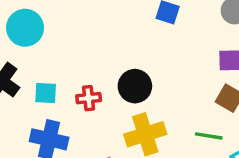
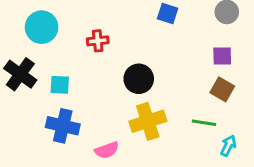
red cross: (89, 98) -> (98, 41), moved

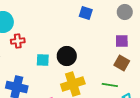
red cross: (98, 41) -> (18, 41), moved
cyan square: (60, 85) -> (43, 60), moved

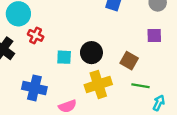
red cross: (18, 41) -> (36, 35), turned 32
brown square: (122, 63) -> (129, 61), moved

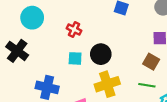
red cross: (36, 35) -> (74, 29), moved
brown square: (129, 61) -> (151, 62), moved

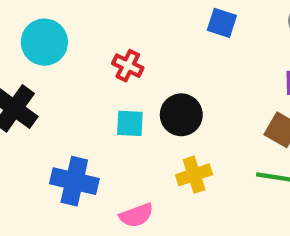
yellow cross: (107, 84) -> (194, 175), size x0.7

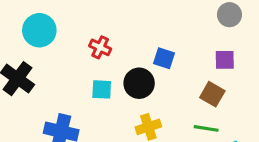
blue square: (222, 23) -> (164, 58), moved

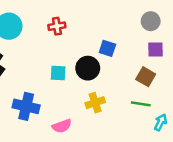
gray circle: (229, 15) -> (151, 21), moved
red cross: (100, 47) -> (57, 26), moved, turned -35

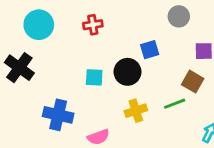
gray circle: (151, 21) -> (179, 16), moved
blue square: (107, 48) -> (150, 50), turned -35
green line: (141, 104) -> (175, 104), moved, turned -30

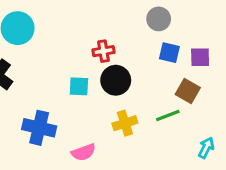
gray circle: (179, 16) -> (159, 19), moved
red cross: (93, 25) -> (103, 51), moved
blue square: (150, 50) -> (169, 53), moved, turned 30

